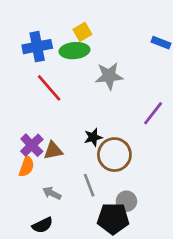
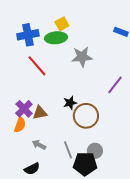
gray line: (89, 185) -> (68, 150), moved

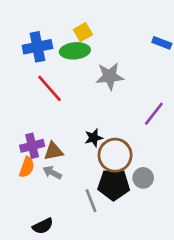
purple cross: (24, 109) -> (32, 146), turned 30
gray arrow: (39, 145) -> (52, 173), moved
gray circle: (95, 151) -> (143, 178), moved
black pentagon: (85, 164) -> (114, 185), moved

